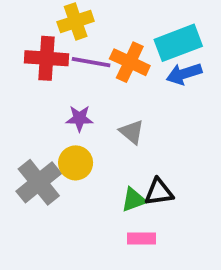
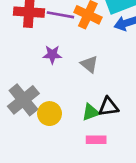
yellow circle: (76, 163) -> (50, 114), moved

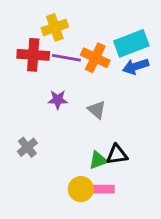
gray cross: (23, 100) -> (27, 147), size x0.6
yellow circle: (50, 114) -> (81, 189), moved

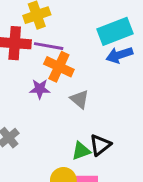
orange cross: (95, 58) -> (59, 67), moved
black triangle: (117, 154) -> (100, 145), turned -30

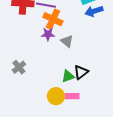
purple star: (40, 89) -> (48, 34), moved

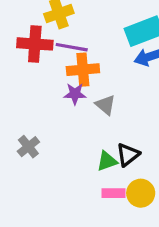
orange cross: (53, 19) -> (83, 70), turned -30
yellow circle: (56, 96) -> (141, 193), moved

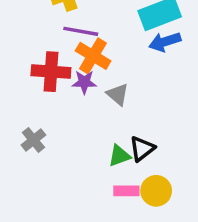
red cross: (35, 44) -> (51, 72), moved
orange cross: (83, 70) -> (93, 56), turned 36

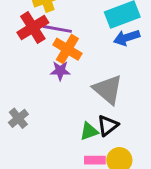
red cross: (51, 72) -> (33, 27), moved, turned -36
gray triangle: (118, 94) -> (108, 89), moved, size x1.6

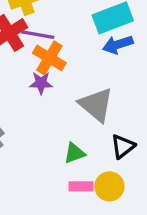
black triangle: (108, 126) -> (123, 146), moved

